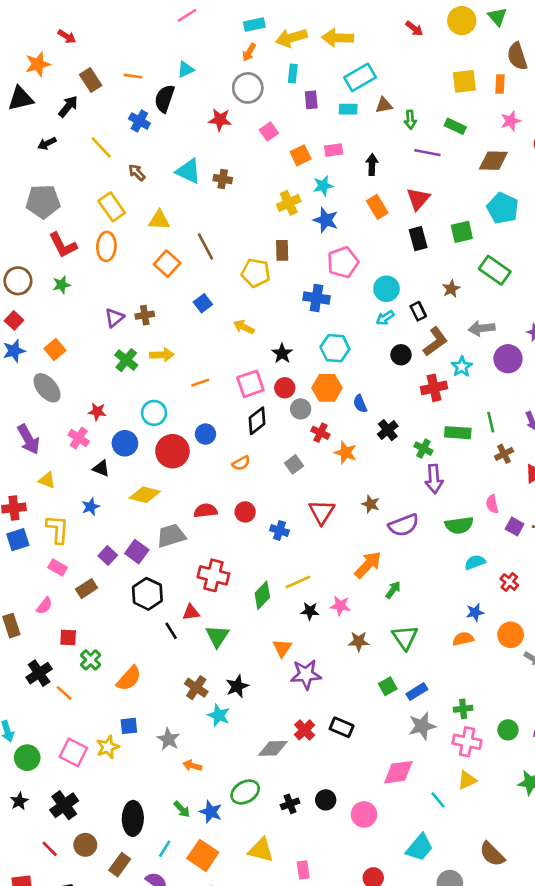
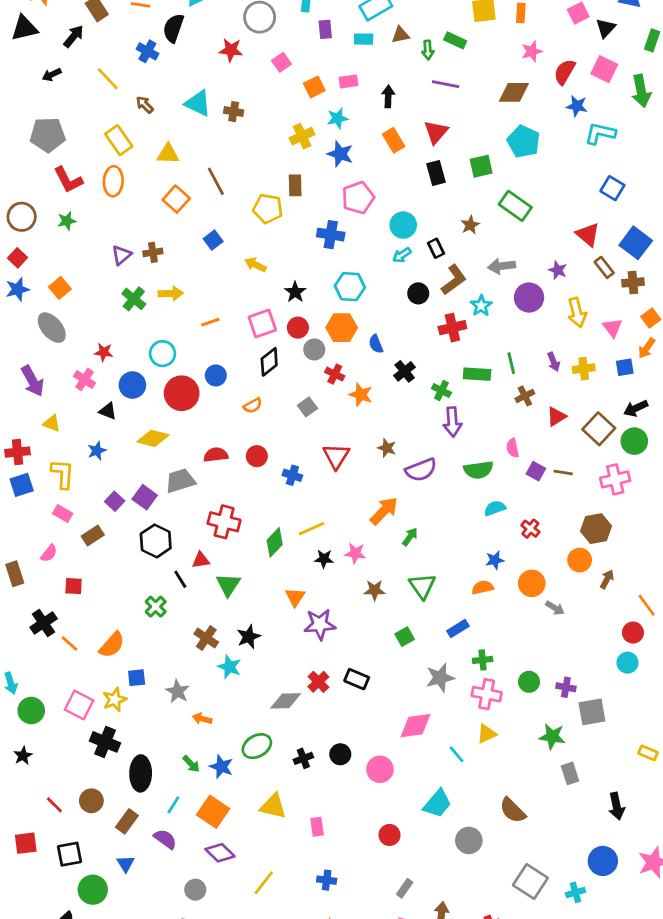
green rectangle: (455, 126) -> (455, 40), moved
green cross: (91, 660) -> (156, 607), moved
orange semicircle: (129, 678) -> (112, 645), moved
blue rectangle: (417, 692) -> (458, 628), moved
black cross: (64, 805) -> (105, 742), moved, turned -32

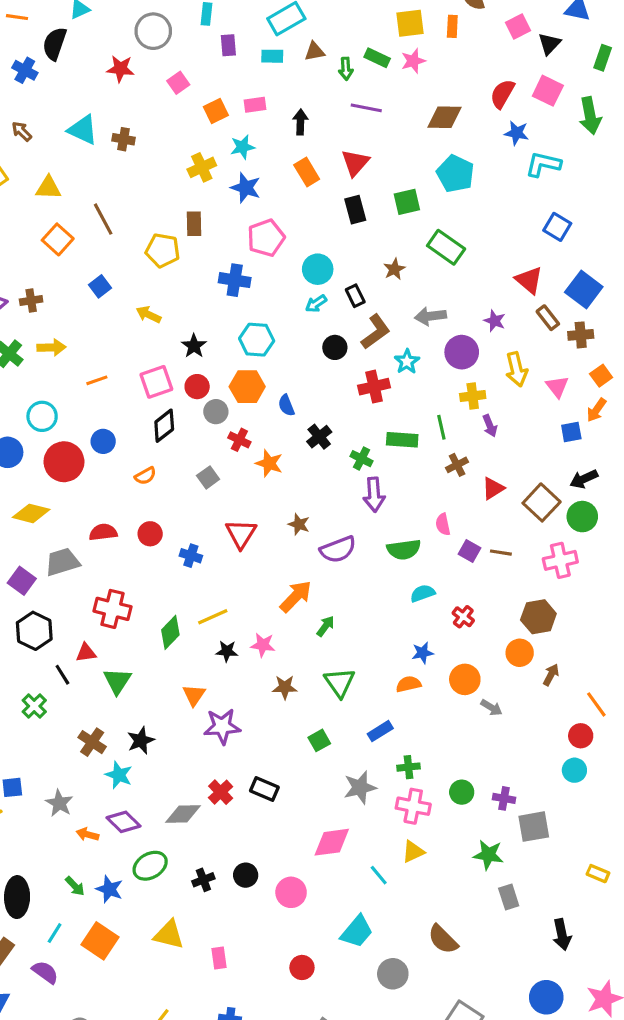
pink star: (532, 51) -> (413, 61), moved
yellow cross: (584, 369) -> (473, 396), moved
purple diamond: (220, 853) -> (123, 822), moved

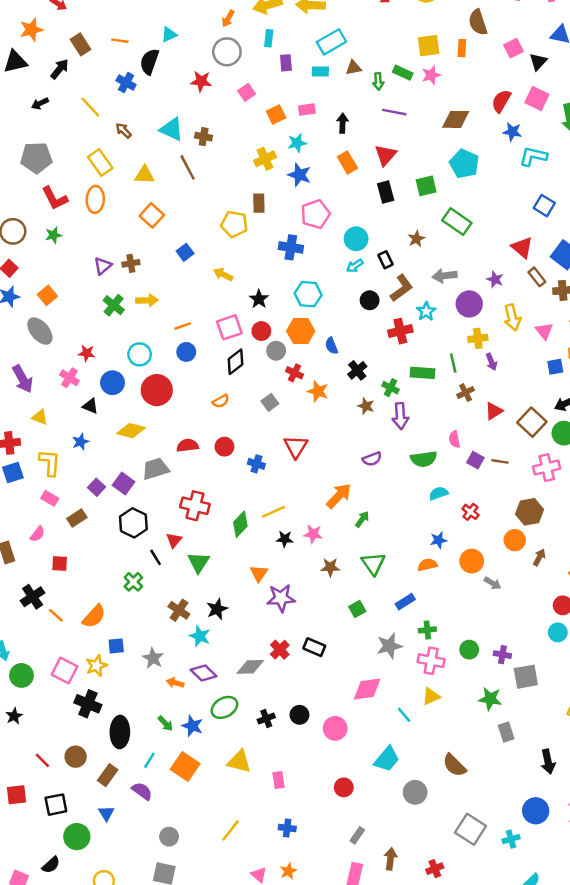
brown line: (103, 219) -> (188, 167), moved
blue circle: (103, 441) -> (186, 352), moved
brown star: (299, 524) -> (366, 406), moved
purple semicircle: (338, 549) -> (372, 459), size x0.7
red triangle: (86, 653) -> (174, 540), turned -42

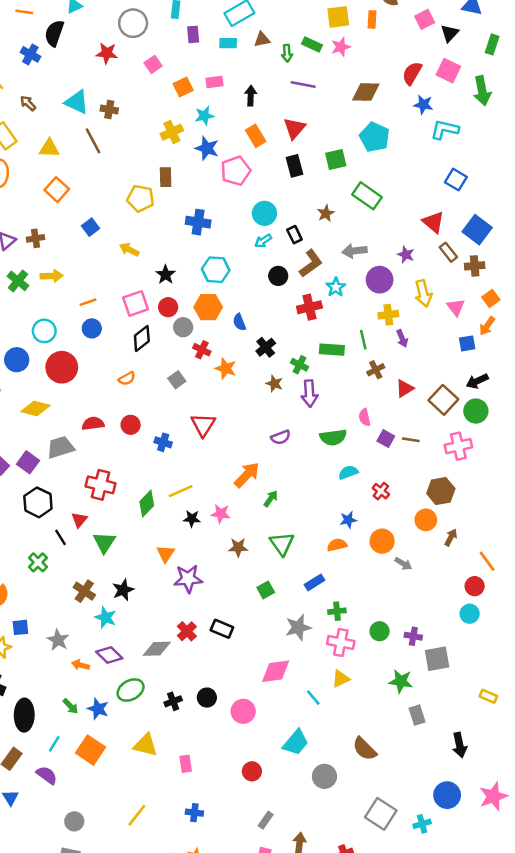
pink pentagon: (315, 214) -> (236, 171), moved

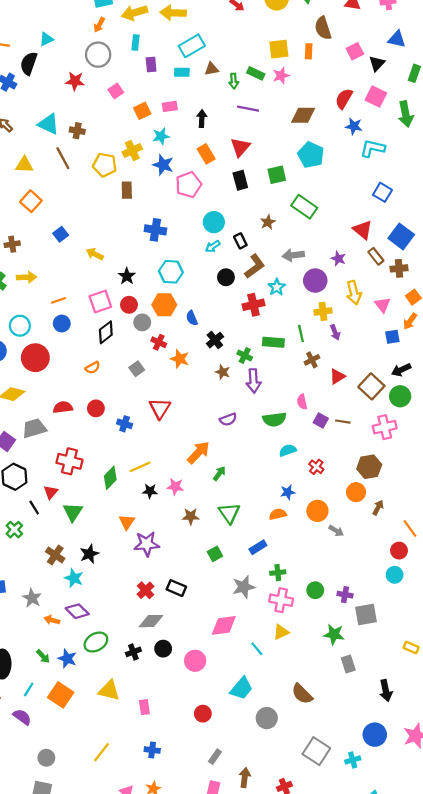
yellow pentagon: (141, 198) -> (105, 165), moved
gray diamond: (157, 649) -> (151, 621), moved

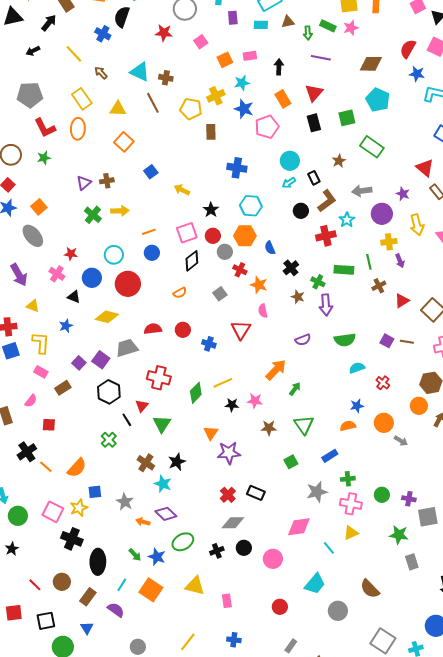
pink semicircle: (302, 402) -> (263, 311), moved

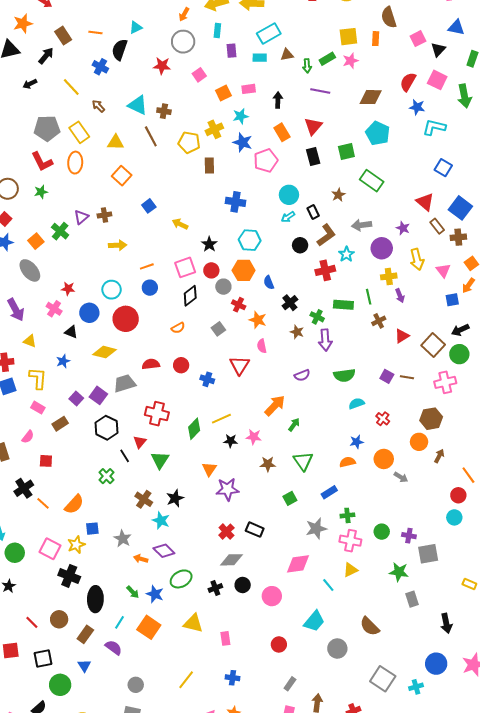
green rectangle: (328, 26) -> (327, 59), turned -56
gray pentagon: (30, 95) -> (47, 128), moved
green cross: (93, 215) -> (60, 231), moved

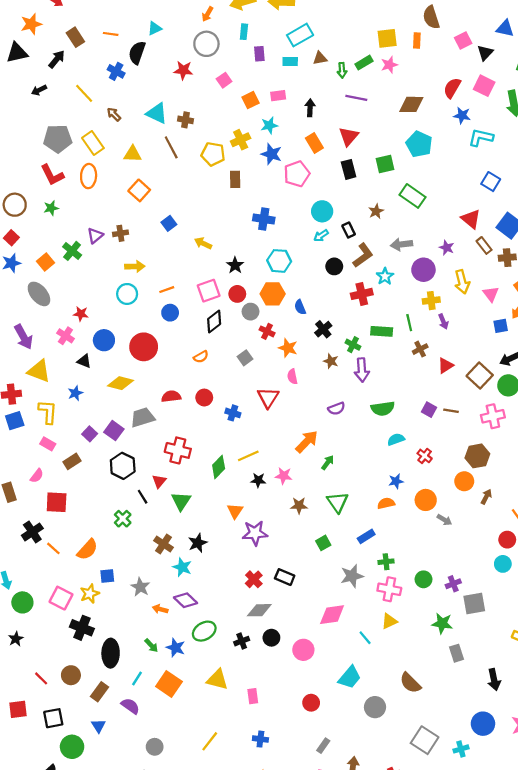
cyan circle: (112, 290) -> (127, 294), moved
yellow triangle: (30, 341) -> (39, 371), size x1.6
red square: (46, 461) -> (57, 502), size x1.5
purple cross: (409, 536) -> (453, 584), turned -32

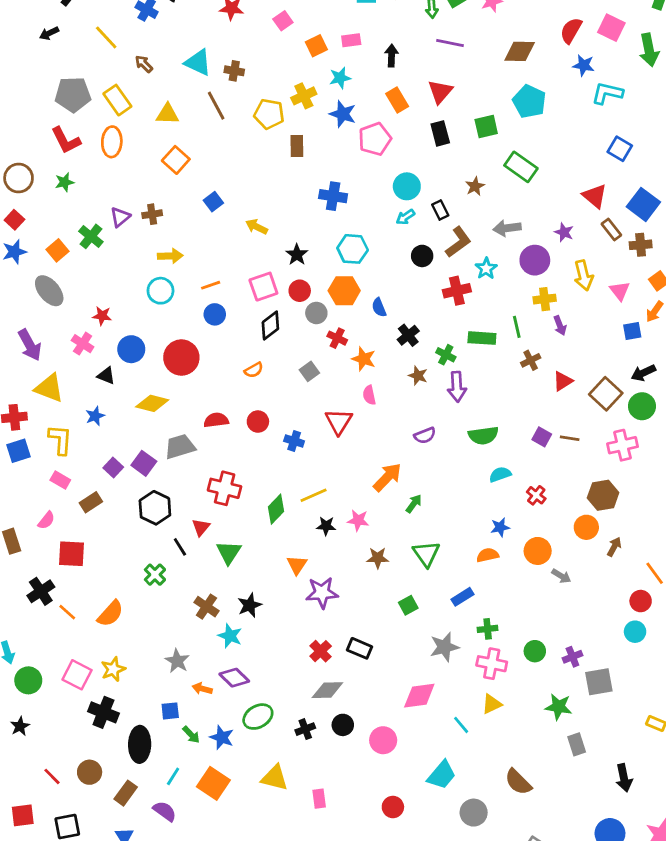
blue square: (107, 576) -> (170, 711), moved

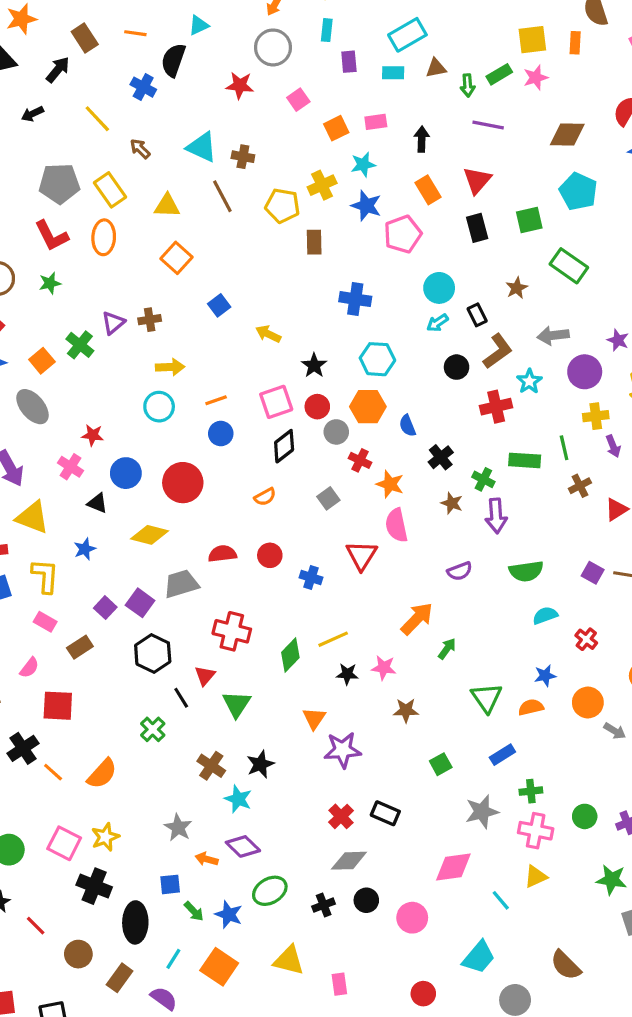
pink semicircle: (369, 395) -> (396, 525), size x1.5
green triangle: (426, 554) -> (487, 698), moved
red line: (52, 776) -> (36, 926), moved

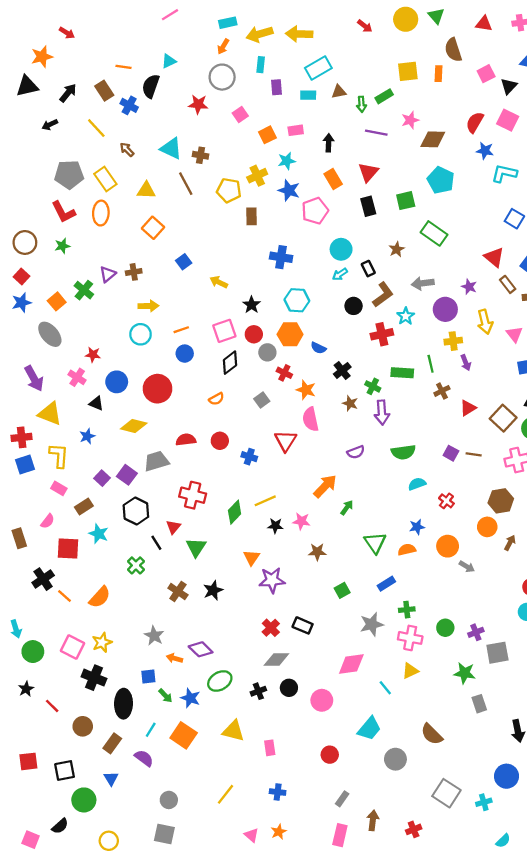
brown rectangle: (85, 38) -> (104, 91), moved
pink star: (536, 78) -> (410, 120), moved
blue semicircle: (407, 426) -> (318, 348), turned -42
cyan star: (238, 799) -> (99, 534), moved

